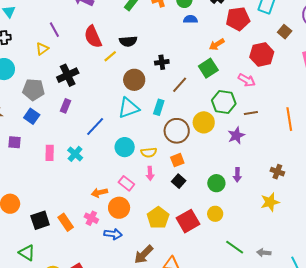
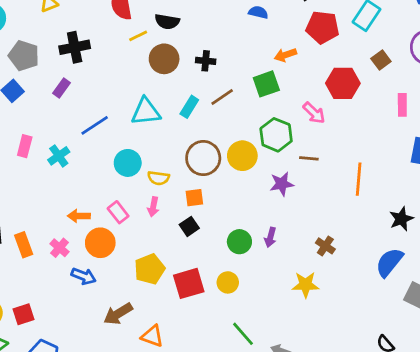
brown circle: (134, 80) -> (164, 59), moved
cyan rectangle: (159, 107) -> (189, 107), moved

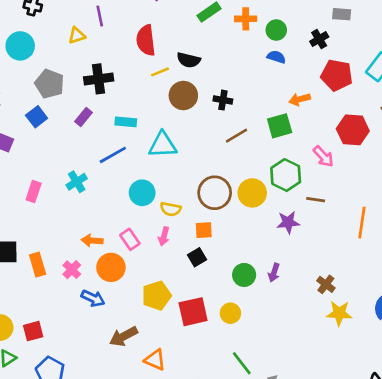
cyan rectangle: (189, 107) -> (126, 122), moved, turned 60
pink rectangle: (25, 146) -> (34, 192), moved
yellow star: (305, 285) -> (339, 313), moved

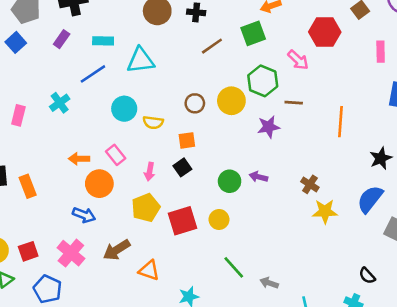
brown circle: (215, 193) -> (195, 103), size x0.6
pink arrow: (164, 236) -> (150, 172), moved
pink cross: (72, 270) -> (71, 253), moved, size x1.5
purple arrow: (274, 273) -> (258, 177), turned 90

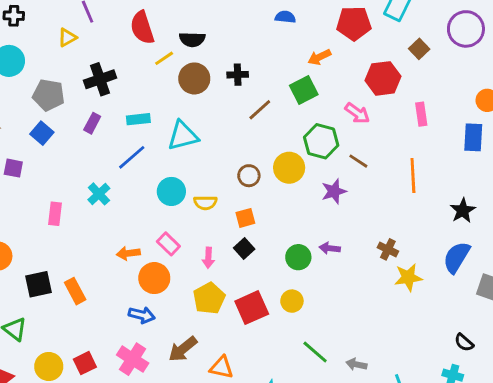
pink rectangle: (381, 52) -> (421, 114), moved
brown line: (294, 103) -> (358, 161), turned 36

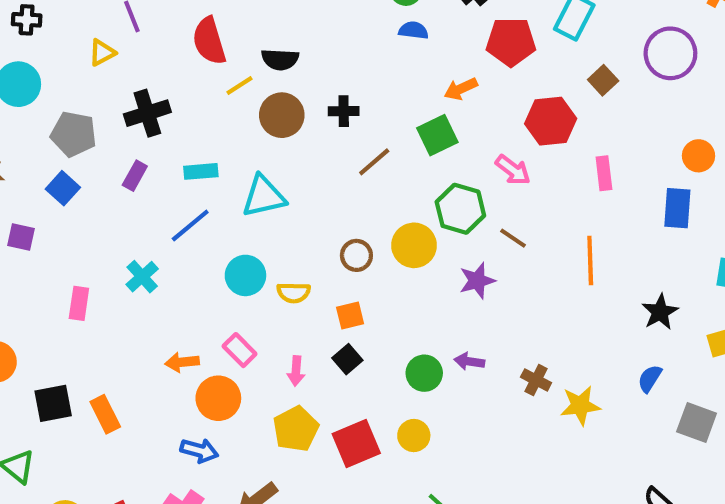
brown cross: (388, 249) -> (536, 380), moved
blue semicircle: (457, 257) -> (650, 378), size x0.6

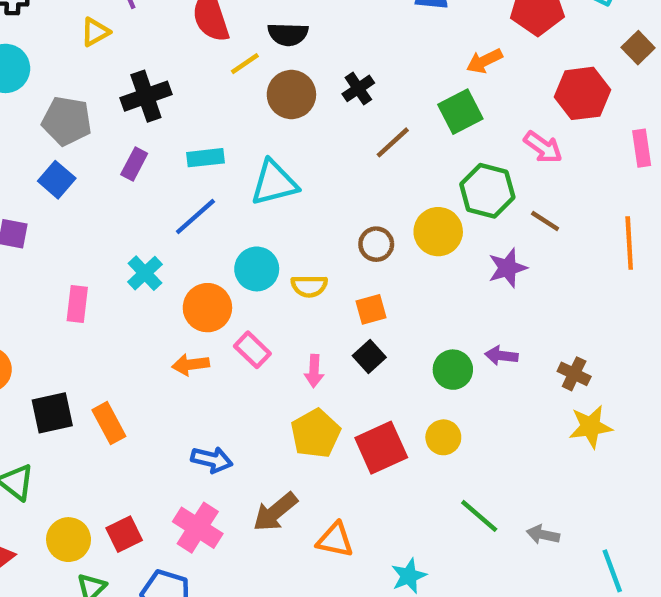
black cross: (344, 111) -> (358, 88), turned -32
orange circle: (218, 398) -> (207, 308), moved
yellow star: (580, 405) -> (591, 427), moved

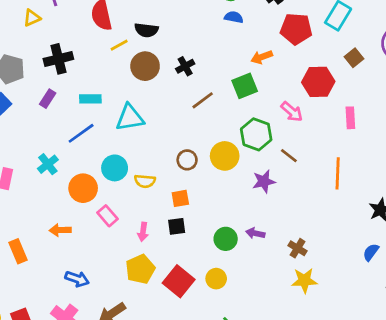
black square: (369, 357) -> (177, 226), turned 30
orange arrow: (191, 365) -> (60, 230), moved
red square: (381, 448) -> (179, 281), turned -32

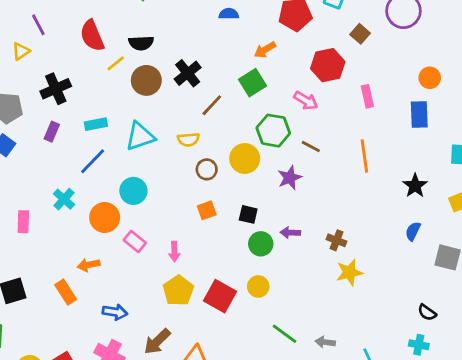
black cross: (185, 66) -> (188, 73), size x1.4
yellow semicircle: (145, 181) -> (188, 139), moved
black square: (177, 226) -> (248, 214), moved, turned 30
orange rectangle: (18, 251) -> (66, 292), moved

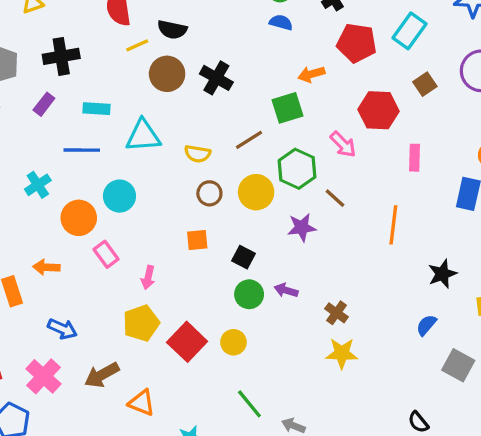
black cross: (188, 73) -> (216, 78), turned -36
brown line: (212, 105) -> (249, 140), moved
blue line: (93, 161) -> (82, 150), turned 32

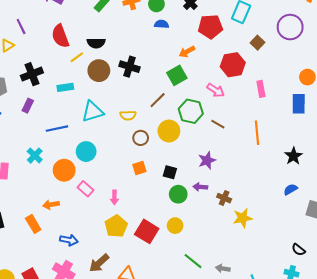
cyan rectangle: (97, 109) -> (65, 87), moved
purple star: (302, 227) -> (207, 160), moved
brown cross: (337, 313) -> (224, 198), moved
blue semicircle: (426, 325) -> (291, 189), turned 32

